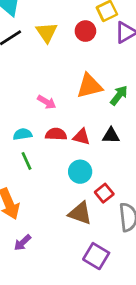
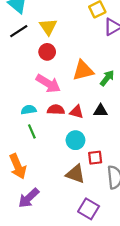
red circle: (85, 31) -> (47, 52), moved
pink arrow: (47, 102) -> (48, 84), size x1.6
red square: (104, 193) -> (95, 158), turned 32
purple arrow: (23, 243) -> (29, 198), size x1.5

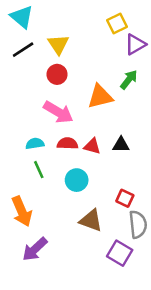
green arrow: (107, 78) -> (129, 80), moved
cyan circle: (75, 140) -> (77, 180), moved
red square: (95, 158) -> (125, 198), moved, turned 32
purple square: (89, 209) -> (120, 253), moved

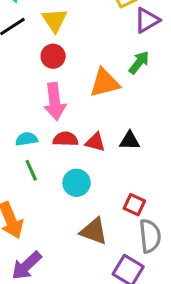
pink arrow: (58, 112) -> (55, 102), turned 52

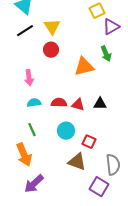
green arrow: (139, 62) -> (106, 54), turned 119
pink arrow: (55, 102) -> (29, 78), moved, size x0.7
green line: (31, 170) -> (32, 130), moved
red square: (134, 205) -> (89, 142), moved

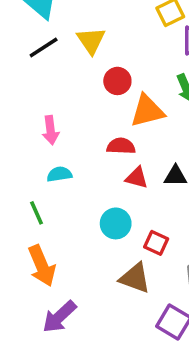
red circle: (51, 50) -> (117, 81), moved
red semicircle: (59, 103) -> (121, 146), moved
green line: (32, 130) -> (36, 213), moved

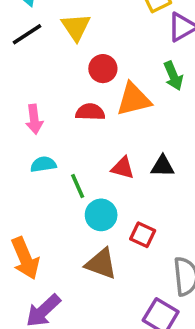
red semicircle: (121, 146) -> (90, 112), moved
green line: (36, 213) -> (78, 186), moved
brown triangle: (135, 278) -> (101, 264), moved

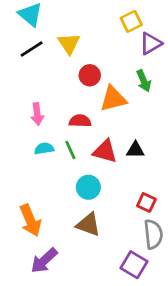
red semicircle: (90, 112) -> (80, 121), moved
red triangle: (123, 168) -> (105, 151), size x1.4
green line: (78, 186) -> (70, 150), moved
red square: (143, 235) -> (146, 202), moved

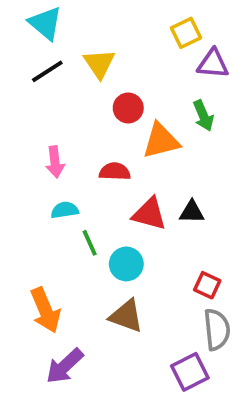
purple triangle: (151, 43) -> (213, 64), turned 35
green line: (70, 150) -> (90, 243), moved
purple square: (134, 265) -> (190, 372), turned 32

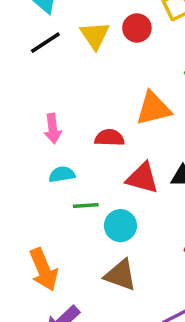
red circle: (128, 108) -> (137, 28), moved
green line: (90, 243) -> (86, 205), turned -70

